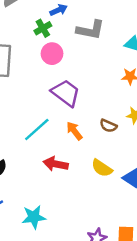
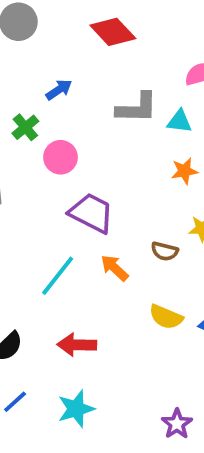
green cross: (43, 28) -> (25, 127), moved
gray L-shape: (90, 30) -> (137, 108), moved
red arrow: (56, 164) -> (77, 345), moved

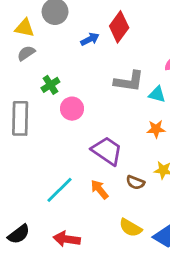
red diamond: (113, 32) -> (119, 27), turned 72
blue arrow: (59, 90) -> (90, 39), moved
purple trapezoid: (91, 213) -> (107, 151), moved

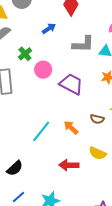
blue arrow: (90, 39) -> (49, 29), moved
purple trapezoid: (107, 151) -> (71, 84), moved
red arrow: (67, 239) -> (69, 165), moved

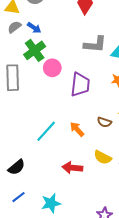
blue arrow: (49, 29) -> (34, 28), moved, turned 64
green cross: (25, 54) -> (35, 50), size x1.5
purple trapezoid: (71, 84) -> (80, 85), turned 65

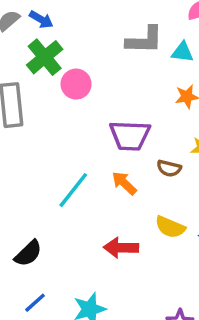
purple trapezoid: (80, 85) -> (130, 136), moved, turned 90

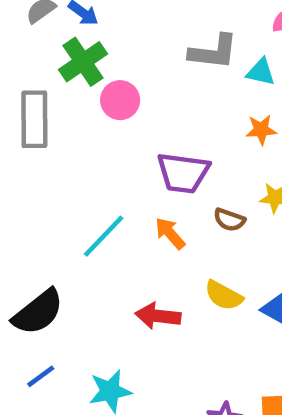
black semicircle: (28, 253) -> (38, 312), size x1.4

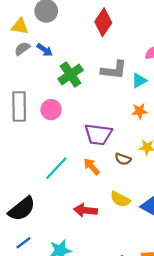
green cross: (83, 62) -> (71, 74), moved
cyan triangle: (261, 72) -> (139, 81), turned -42
pink circle: (120, 100) -> (51, 110), moved

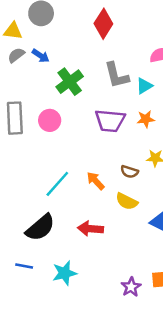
gray L-shape: (114, 70) -> (117, 75), turned 72
purple trapezoid: (98, 134) -> (110, 121), moved
yellow semicircle: (120, 199) -> (127, 201), moved
black semicircle: (22, 209) -> (40, 228), moved
blue line: (23, 243) -> (24, 266), turned 49

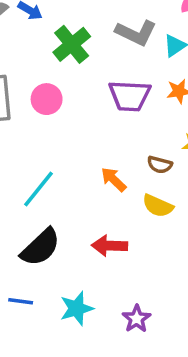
gray L-shape: (117, 75) -> (136, 33), turned -48
cyan line: (57, 184) -> (38, 189), moved
purple star: (131, 287) -> (137, 319), moved

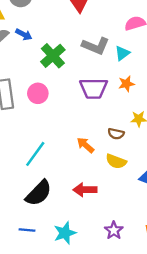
purple star: (137, 319) -> (114, 230), moved

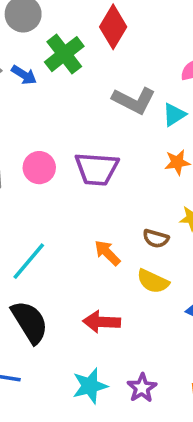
green cross: (53, 56) -> (64, 54), moved
purple trapezoid: (94, 88) -> (97, 169), moved
black semicircle: (39, 193) -> (30, 322), turned -80
cyan star: (65, 233) -> (90, 386), moved

